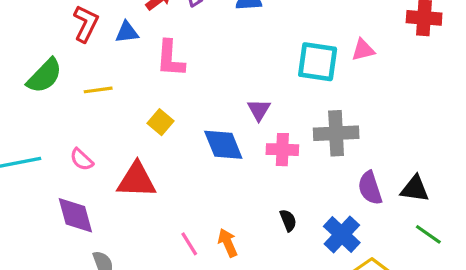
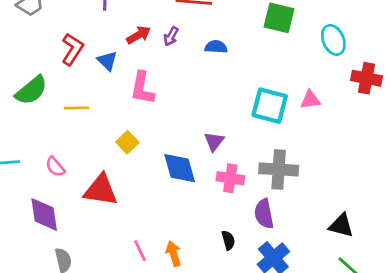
blue triangle: (127, 32) -> (107, 61), turned 45
purple semicircle: (370, 188) -> (264, 214), moved

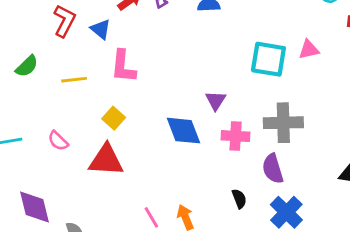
pink L-shape: (142, 88) -> (123, 66), moved
green semicircle: (31, 90) -> (27, 66), size x0.7
yellow square: (127, 142) -> (114, 118), moved
purple diamond: (44, 214) -> (34, 207), moved

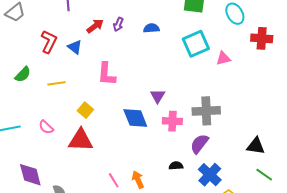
cyan square: (268, 59) -> (196, 44), moved, turned -32
pink L-shape: (123, 66) -> (106, 74), moved
purple semicircle: (273, 169) -> (199, 144), turned 55
black semicircle: (239, 199) -> (176, 166), turned -72

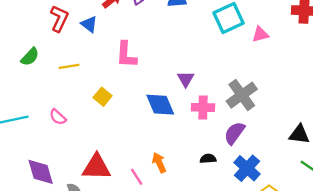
gray cross: (206, 111) -> (242, 95), turned -32
red triangle: (81, 140) -> (96, 167), moved
orange arrow: (138, 180) -> (159, 163), moved

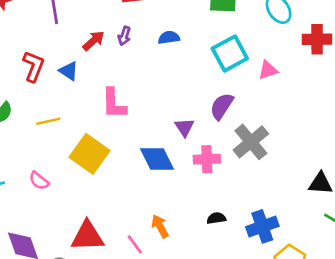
yellow square: (103, 97) -> (89, 154), size x1.8
purple semicircle: (234, 133) -> (222, 106), moved
blue cross: (247, 168) -> (262, 226), turned 32

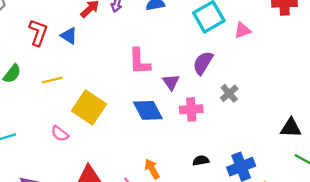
pink L-shape: (114, 103) -> (139, 61), moved
gray cross: (251, 142) -> (229, 93), size x0.6
pink semicircle: (39, 181) -> (60, 134), moved

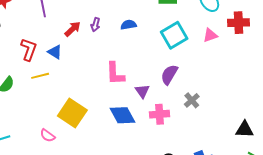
pink triangle: (242, 30) -> (210, 35), moved
yellow line: (52, 80) -> (40, 76), moved

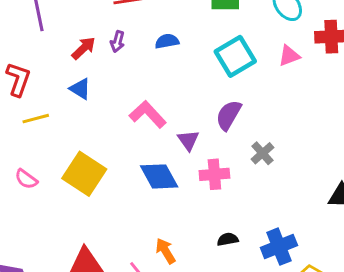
blue triangle: (55, 52) -> (80, 89), moved
pink L-shape: (115, 74) -> (148, 114), turned 140
pink semicircle: (48, 135) -> (26, 179), moved

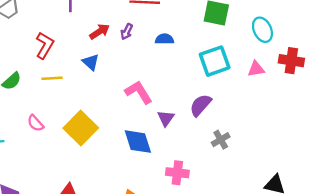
pink cross: (214, 174) -> (177, 173), moved

